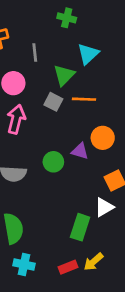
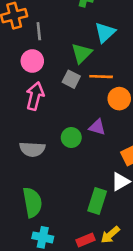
gray line: (35, 53) -> (39, 31), moved
orange circle: (103, 138) -> (119, 99), moved

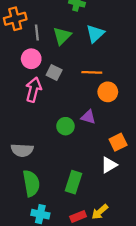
green triangle: (82, 53) -> (62, 36), moved
gray square: (71, 79) -> (54, 72), moved
gray semicircle: (32, 149) -> (22, 150), moved
green rectangle: (97, 201) -> (73, 182), moved

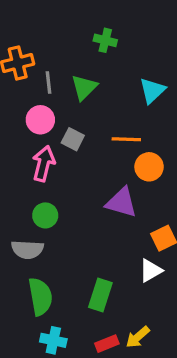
cyan triangle: (95, 34) -> (152, 91), moved
purple triangle: (88, 117) -> (121, 202), size x1.5
green circle: (65, 126) -> (45, 215), moved

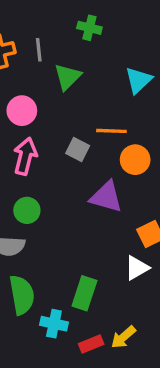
gray line: (48, 82) -> (39, 50), moved
gray square: (73, 139) -> (78, 150), moved
cyan cross: (53, 340) -> (54, 324), moved

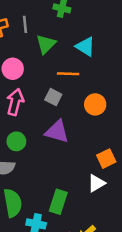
cyan triangle: (138, 80) -> (85, 47), moved, turned -45
orange line: (111, 131) -> (68, 74), moved
purple triangle: (106, 197) -> (57, 132), moved

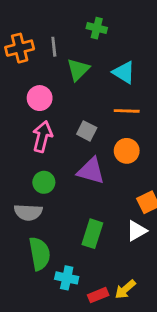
orange line: (68, 74) -> (127, 111), moved
orange circle: (95, 104) -> (127, 151), moved
green rectangle: (58, 202) -> (92, 234), moved

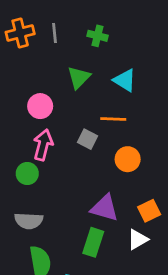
gray line: (54, 47) -> (54, 33), moved
orange cross: (20, 48) -> (20, 33), moved
orange line: (127, 111) -> (113, 119), moved
purple triangle: (91, 171) -> (105, 208), moved
green circle: (44, 182) -> (27, 174), moved

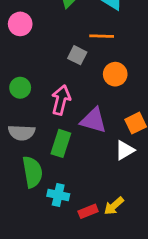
pink circle: (40, 106) -> (20, 24), moved
pink arrow: (43, 145) -> (61, 100), moved
green rectangle: (93, 242) -> (61, 143), moved

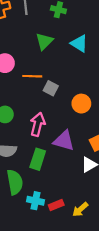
orange line: (102, 36) -> (32, 76), moved
red rectangle: (88, 211) -> (56, 205), moved

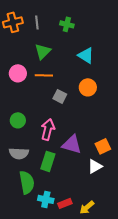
green triangle: (44, 41) -> (43, 51), moved
orange line: (32, 76) -> (44, 75), moved
orange circle: (81, 104) -> (88, 87), moved

